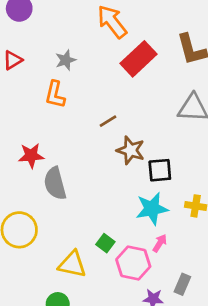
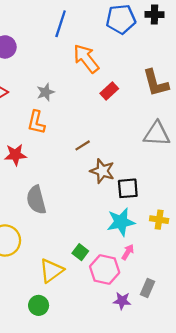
red rectangle: (139, 59) -> (109, 91), size x0.6
red star: (31, 156) -> (15, 155), moved
yellow triangle: (72, 264) -> (51, 271), turned -48

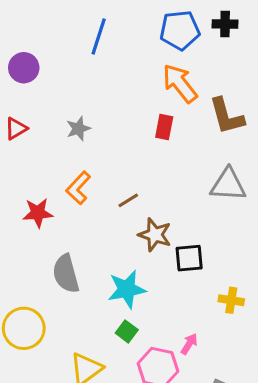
orange arrow: (86, 59) -> (180, 83), moved
red rectangle: (109, 91) -> (164, 127), turned -36
orange L-shape: (36, 122) -> (78, 188), moved, turned 30
cyan star: (121, 222) -> (127, 289), moved
green square: (80, 252) -> (127, 331), moved

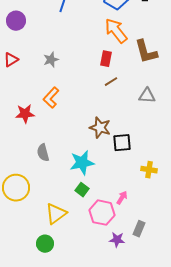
gray triangle: (228, 185) -> (147, 96), size x0.7
brown line: (128, 200) -> (111, 82), moved
gray semicircle: (66, 274) -> (43, 153), size x0.7

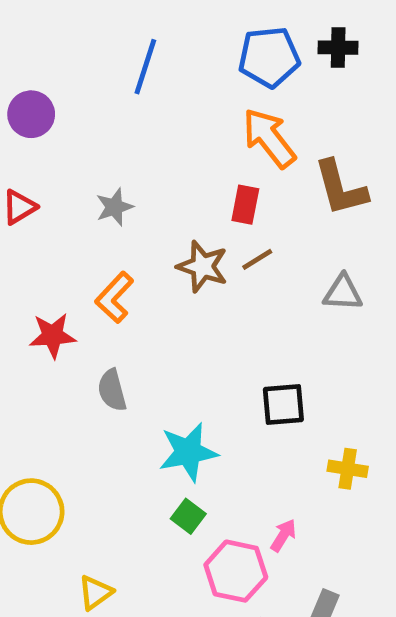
brown star: (100, 128) -> (202, 267), moved
gray semicircle: (43, 153) -> (112, 390), moved
yellow triangle: (56, 214) -> (95, 592), moved, size x0.7

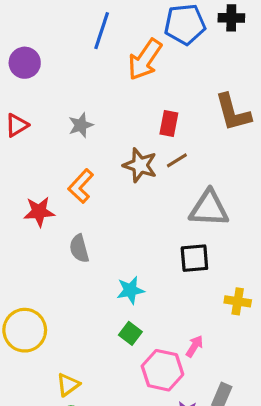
orange arrow: (269, 138) -> (145, 60), moved, turned -108
gray triangle: (343, 293) -> (209, 208), moved, size x1.5
cyan star: (188, 452) -> (130, 290), size x0.7

